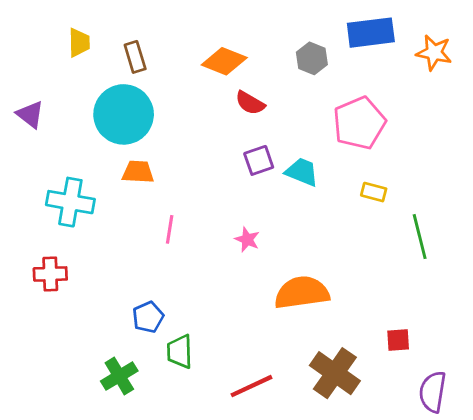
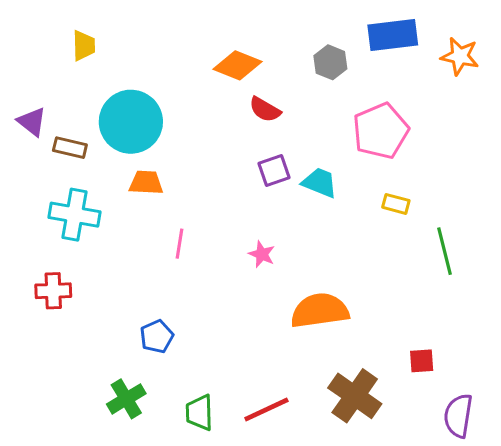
brown rectangle: (135, 57) -> (70, 148), moved, turned -60
green trapezoid: (180, 352) -> (199, 413), moved

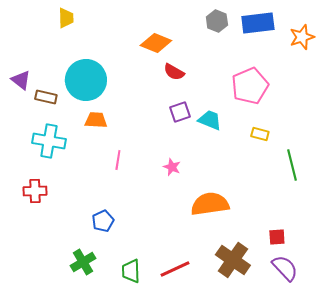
yellow trapezoid: (84, 46) -> (66, 18), moved
orange star: (460, 56) -> (302, 37), turned -30
gray hexagon: (330, 62) -> (217, 21), moved
purple semicircle: (458, 416) -> (285, 268), moved, turned 128

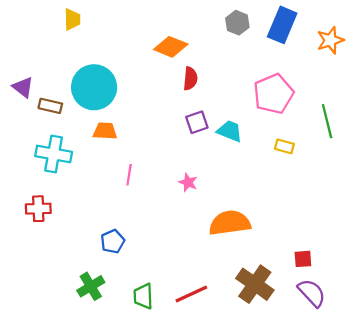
blue rectangle: (258, 23) -> (282, 25), turned -60
red semicircle: (174, 72) -> (190, 79), turned -115
green line: (292, 165) -> (327, 121), moved

